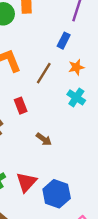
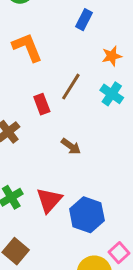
blue rectangle: (64, 41) -> (84, 20), moved
brown line: (44, 73) -> (71, 87), moved

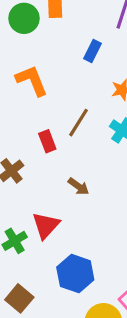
red triangle: (49, 200) -> (46, 225), moved
blue hexagon: (87, 215) -> (75, 274), moved

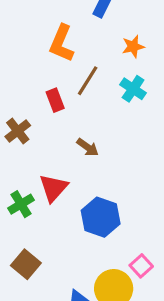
orange L-shape: (32, 81) -> (62, 43), moved, turned -135
blue hexagon: (75, 274) -> (101, 217), moved

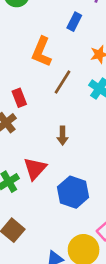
red rectangle: (55, 100) -> (19, 98), moved
brown arrow: (88, 147) -> (63, 136), turned 54

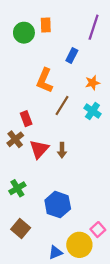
red triangle: (35, 169) -> (39, 149), moved
blue hexagon: (73, 192) -> (58, 205), moved

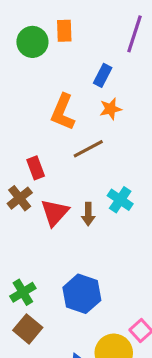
orange star: (92, 83) -> (111, 109), moved
brown line: (62, 106) -> (88, 149), turned 30
cyan cross: (92, 111) -> (120, 200), moved
green cross: (17, 188) -> (23, 292), moved

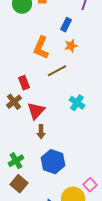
brown arrow: (88, 214) -> (41, 132), moved

